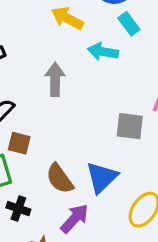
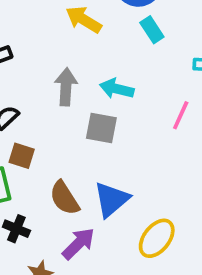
cyan arrow: (103, 52) -> (117, 89), moved
gray square: (130, 126) -> (101, 128), moved

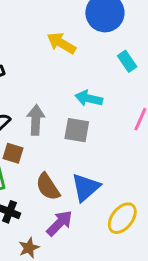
cyan rectangle: (152, 30) -> (127, 61), moved
gray arrow: (66, 87) -> (36, 120), moved

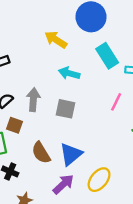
cyan rectangle: (127, 61) -> (107, 56), size x1.5
cyan arrow: (89, 98) -> (69, 73), moved
purple arrow: (59, 223) -> (63, 184), moved

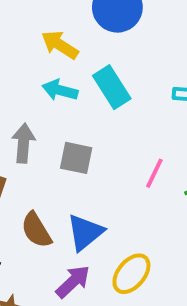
cyan rectangle: (107, 56) -> (112, 87), moved
cyan arrow: (69, 73) -> (60, 90), moved
pink line: (116, 102) -> (154, 173), moved

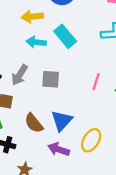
yellow arrow: (60, 45) -> (32, 16), turned -30
gray arrow: (23, 143) -> (20, 75), turned -145
purple arrow: (73, 282) -> (59, 149), turned -110

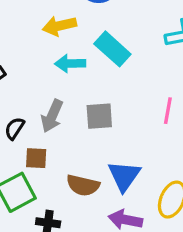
brown semicircle: (34, 123) -> (83, 185), turned -30

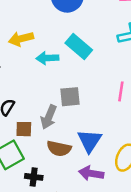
yellow arrow: (59, 26) -> (21, 39), moved
gray arrow: (52, 116) -> (49, 117), moved

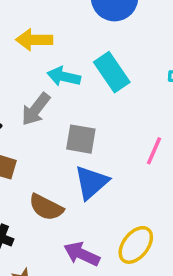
gray arrow: (49, 117) -> (36, 109), moved
blue triangle: (90, 141) -> (91, 182), moved

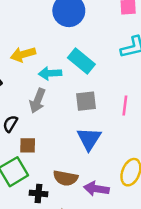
gray square: (81, 139) -> (86, 101), moved
brown semicircle: (46, 207) -> (66, 178), moved

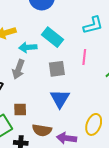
pink line: (125, 106) -> (84, 57), moved
brown square: (28, 145) -> (20, 110), moved

